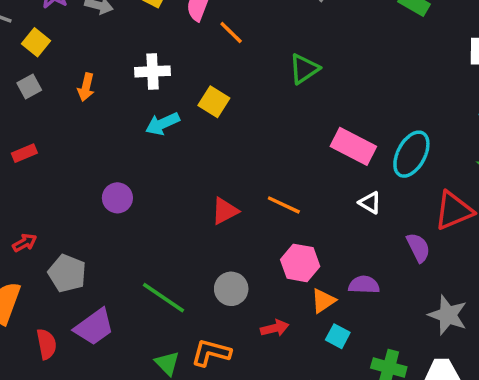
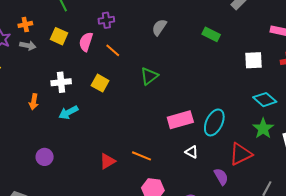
orange line: (231, 32) -> (113, 50), moved
orange arrow: (86, 87) -> (34, 102), moved
yellow square: (214, 102) -> (100, 83), moved
pink rectangle: (353, 146) -> (180, 120), turned -40

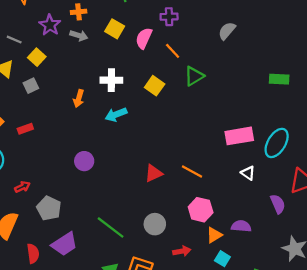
green rectangle: (211, 34) -> (279, 79), moved, turned -30
green triangle: (149, 76) -> (194, 76), moved

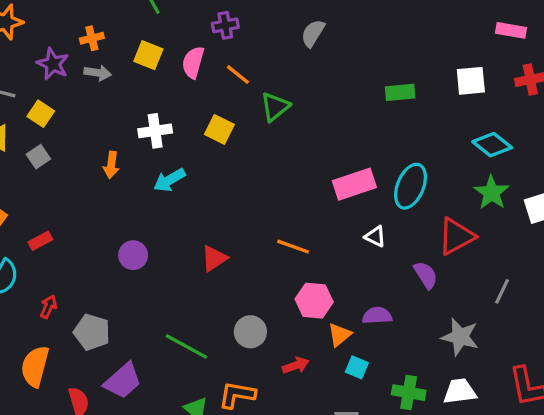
red rectangle: (25, 129) -> (40, 241), moved
red triangle: (153, 173) -> (214, 258), moved
red arrow: (22, 187) -> (48, 307), turned -32

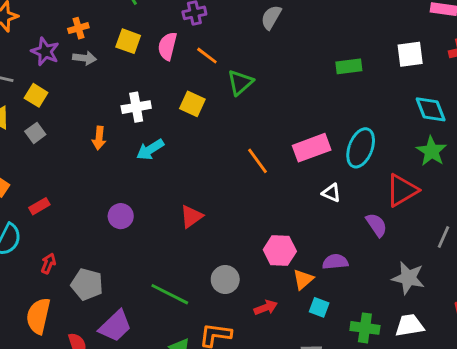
cyan diamond: (492, 145) -> (431, 109), turned 32
orange line: (293, 247) -> (258, 161), moved, turned 36

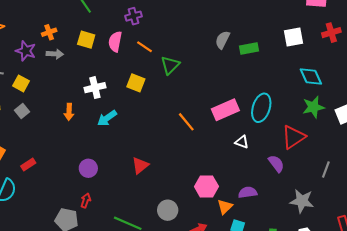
gray semicircle: (271, 17) -> (223, 40), moved
green star: (431, 151) -> (313, 107), turned 30
red arrow: (48, 263) -> (86, 201), moved

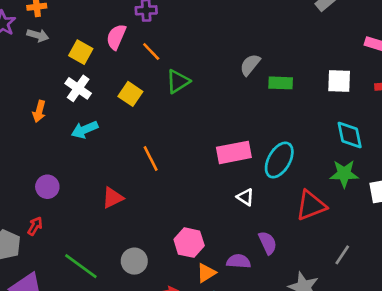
yellow square: (86, 40) -> (81, 52), moved
white cross: (95, 88) -> (78, 88), turned 36
orange line: (186, 122) -> (151, 158), moved
purple semicircle: (276, 164) -> (268, 243), moved

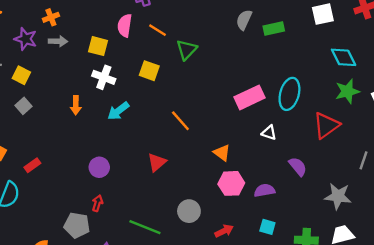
purple semicircle: (239, 261) -> (264, 190), moved
orange triangle: (206, 273) -> (222, 153), moved, turned -36

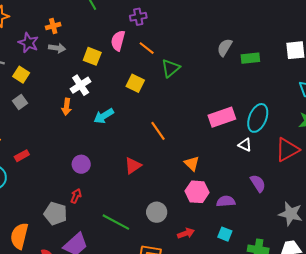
white cross: (104, 77) -> (81, 85), moved, turned 30
white triangle: (269, 133) -> (245, 145), moved

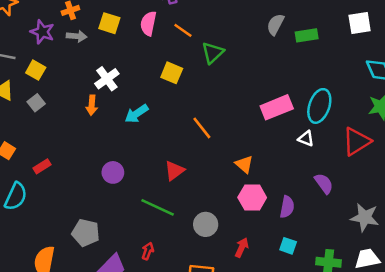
yellow square: (92, 56) -> (109, 23), moved
red arrow: (76, 196) -> (148, 251), moved
purple semicircle: (226, 201) -> (287, 207), turned 108
green line: (116, 222) -> (158, 207), moved
red arrow: (186, 233) -> (242, 248), turned -42

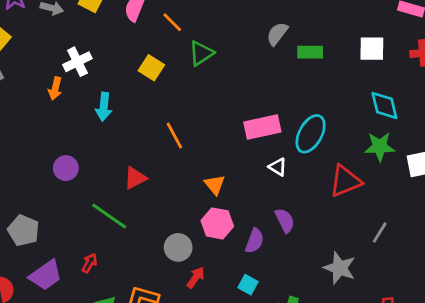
cyan arrow: (136, 114) -> (104, 107), turned -60
white triangle: (306, 139) -> (278, 167), moved
purple semicircle: (324, 183) -> (285, 220), moved
gray circle: (206, 224) -> (178, 247), moved

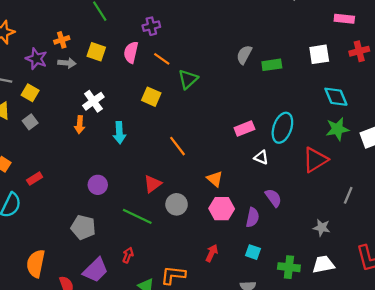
pink rectangle: (262, 127) -> (244, 128), size x0.7
gray pentagon: (23, 230) -> (83, 227), moved
gray circle: (178, 247) -> (177, 204), moved
gray star: (340, 268) -> (322, 228), size x0.7

